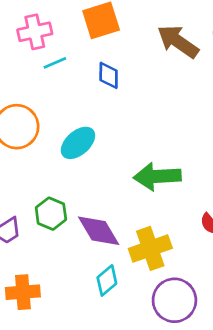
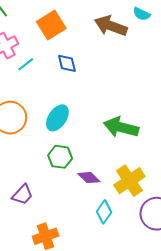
green arrow: (157, 176) -> (121, 127), turned 32
green hexagon: (51, 214) -> (60, 157), moved
purple diamond: (99, 231) -> (89, 178), size x0.7

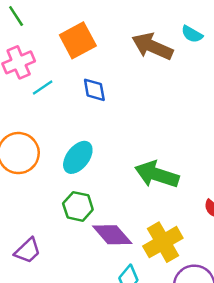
purple diamond: (89, 178) -> (112, 235), size x1.4

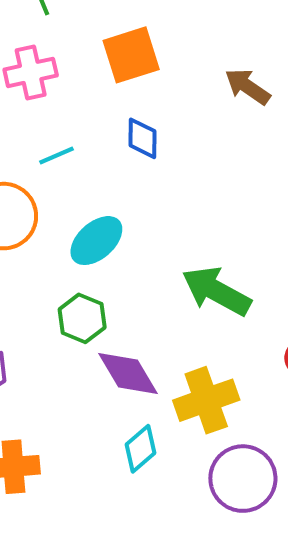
brown arrow: (152, 46) -> (247, 87), size x0.7
cyan line: (43, 88) -> (56, 156), moved

